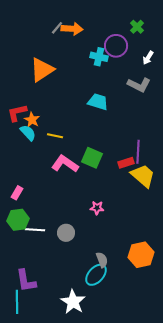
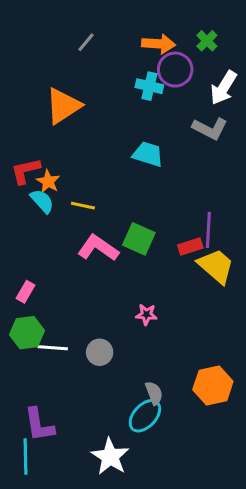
orange arrow: (72, 29) -> (159, 44), moved
white arrow: (148, 58) -> (224, 88), size x1.6

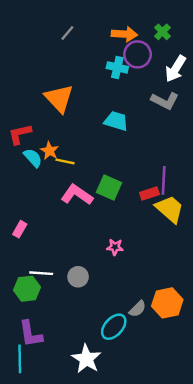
orange triangle: (63, 106) -> (59, 98), moved, turned -40
orange star: (48, 181) -> (50, 151), moved
green hexagon: (27, 333) -> (27, 289), moved
gray semicircle: (154, 393) -> (138, 309), moved, turned 66

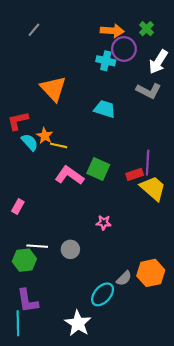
gray line: (67, 33) -> (34, 30), moved

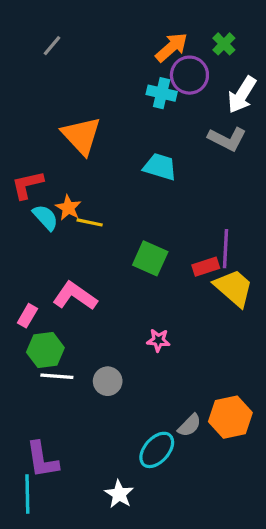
orange arrow: (112, 31) -> (171, 47), turned -45
pink L-shape: (69, 175) -> (75, 296), moved
green hexagon: (24, 260) -> (45, 350), moved
white star: (78, 323) -> (119, 494), size x0.7

